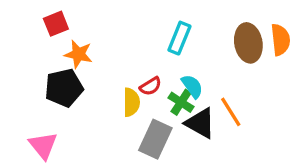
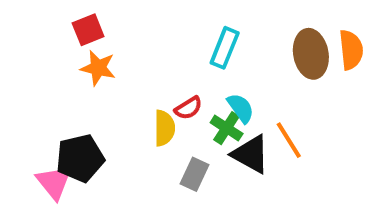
red square: (56, 24) -> (88, 30), moved
black pentagon: (64, 88) -> (80, 158), moved
gray rectangle: (155, 139) -> (194, 174), size x0.7

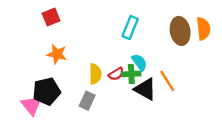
orange star: (98, 68) -> (57, 54), moved
red semicircle: (188, 108) -> (116, 74), moved
green cross: (227, 128) -> (131, 74), turned -36
gray rectangle: (194, 174) -> (87, 101), moved

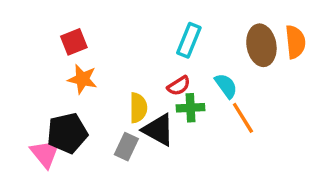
red square: (51, 17) -> (74, 42), moved
cyan semicircle: (139, 62) -> (226, 86), moved
red semicircle: (116, 74) -> (179, 86), moved
black triangle: (145, 89) -> (158, 130), moved

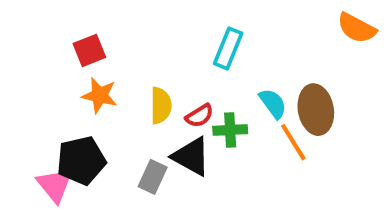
orange semicircle: (295, 42) -> (357, 28), moved, turned 124
brown ellipse: (261, 45) -> (316, 110), moved
red semicircle: (179, 86) -> (200, 116), moved
yellow semicircle: (138, 108) -> (161, 106), moved

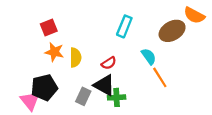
yellow semicircle: (161, 106) -> (75, 58), moved
brown ellipse: (316, 110) -> (172, 31), moved, turned 70
green cross: (230, 130) -> (117, 97), moved

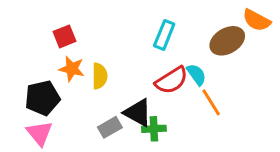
red semicircle: (109, 63) -> (171, 80), moved, size x1.6
black pentagon: (44, 87) -> (42, 98), moved
gray rectangle: (83, 96) -> (110, 127), turned 35

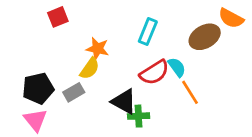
red square: (64, 36) -> (58, 17), moved
orange star: (72, 69) -> (98, 49), moved
yellow semicircle: (100, 76) -> (90, 68), turned 35
gray rectangle: (110, 127) -> (74, 92), moved

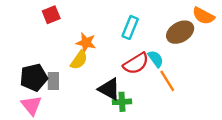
gray rectangle: (74, 92) -> (53, 81), moved, turned -60

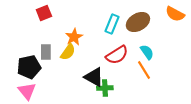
brown ellipse: (180, 32) -> (138, 22), moved
orange star: (86, 43) -> (74, 37), turned 30
cyan semicircle: (156, 59) -> (147, 52), moved
gray rectangle: (53, 81) -> (46, 52), moved

